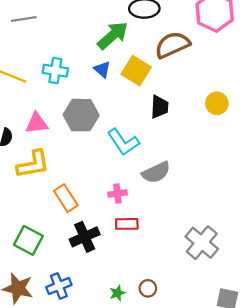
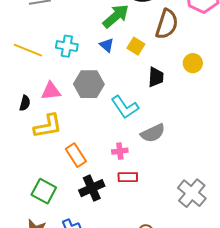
brown semicircle: (172, 45) -> (167, 24), turned 132
yellow square: (136, 71) -> (136, 46), size x0.7
yellow circle: (217, 103) -> (193, 63), moved

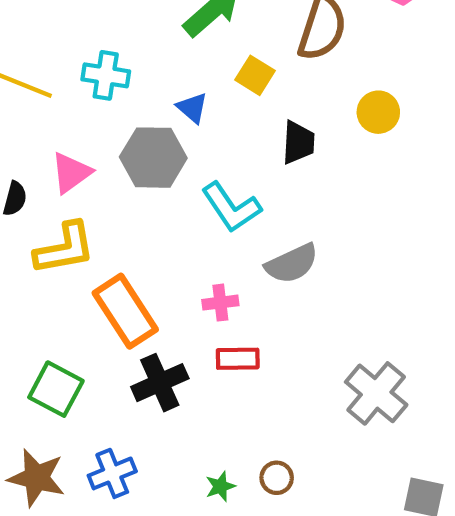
blue triangle: (107, 45) -> (192, 108), moved
pink triangle: (51, 91) -> (71, 173), turned -30
orange rectangle: (76, 155) -> (125, 311), size x1.4

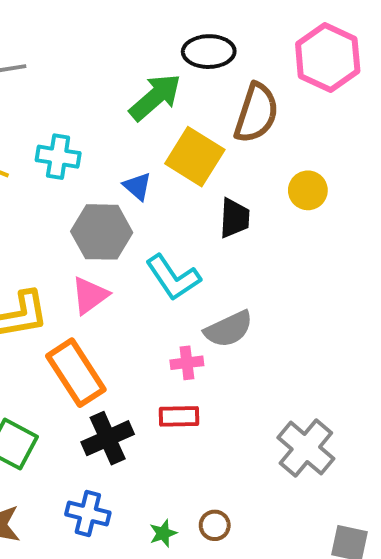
yellow square: (255, 75) -> (195, 157), size x1.6
pink triangle: (71, 173) -> (90, 295), moved
pink cross: (220, 303) -> (187, 363), moved
blue cross: (112, 473) -> (88, 513), moved, turned 36

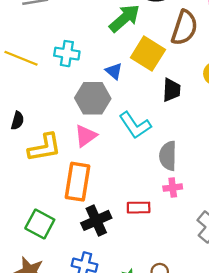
gray semicircle: (229, 329) -> (168, 156), turned 116
pink cross: (187, 363) -> (173, 188), moved
orange rectangle: (76, 373) -> (77, 182), turned 42

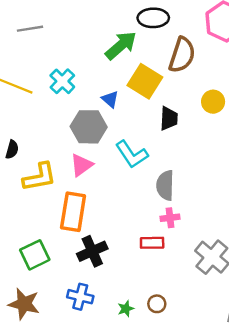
cyan cross: (67, 54) -> (62, 81), turned 35
red rectangle: (139, 208) -> (152, 243), moved
green square: (40, 224) -> (35, 255), turned 36

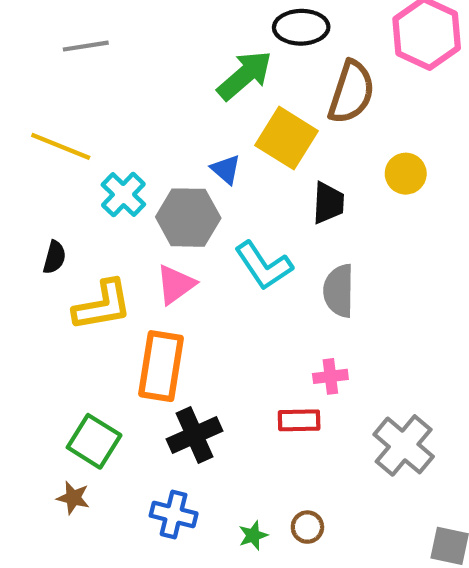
cyan cross: (62, 81) -> (123, 195), moved
gray semicircle: (165, 185) -> (339, 291), moved
green square: (35, 255) -> (94, 441), turned -32
brown star: (24, 304) -> (73, 498), moved, size x0.6

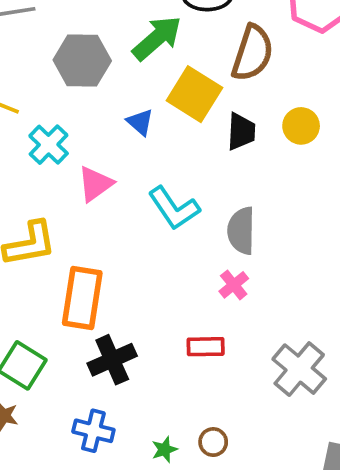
black trapezoid: (328, 203) -> (241, 132), moved
gray hexagon: (188, 218) -> (82, 60), moved
pink triangle: (176, 284) -> (95, 184), moved
pink cross: (330, 376) -> (234, 285), moved, turned -32

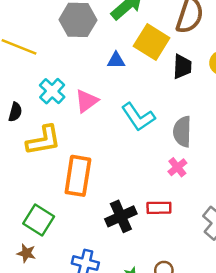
blue triangle: (140, 122) -> (116, 60), turned -42
cyan cross: (49, 145) -> (52, 91), moved
black cross: (112, 360) -> (121, 216), moved

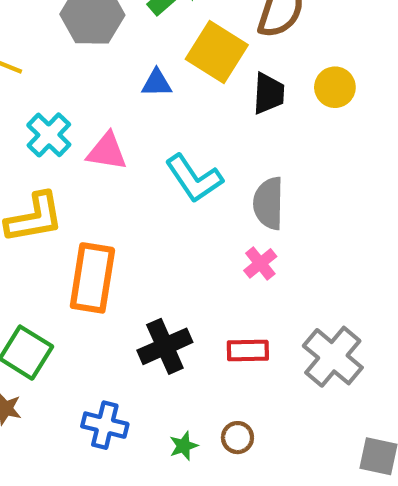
pink triangle: (87, 101) -> (107, 151), turned 45
red rectangle: (159, 208) -> (248, 350), moved

